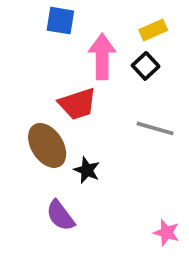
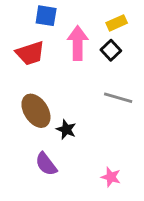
red trapezoid: (77, 104) -> (30, 53), moved
pink star: (166, 233) -> (111, 177), moved

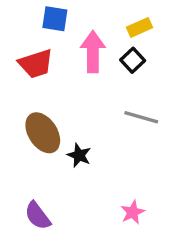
purple semicircle: (46, 164) -> (38, 216), moved
pink star: (111, 177) -> (133, 212), turned 30

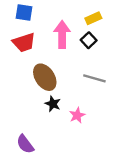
blue square: (55, 19) -> (24, 12), moved
brown ellipse: (43, 133) -> (45, 77), moved
pink star: (133, 212) -> (77, 115), moved

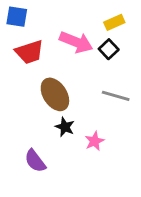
blue square: (24, 12) -> (17, 17), moved
pink arrow: (62, 34) -> (76, 42), turned 112
purple semicircle: (25, 144) -> (35, 161), moved

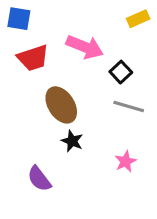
yellow rectangle: (114, 22) -> (138, 19), moved
black square: (109, 49) -> (121, 72), moved
pink star: (95, 141) -> (126, 161), moved

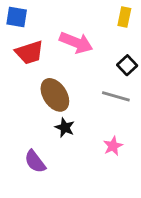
yellow rectangle: (138, 19) -> (124, 17), turned -54
black square: (121, 72) -> (127, 65), moved

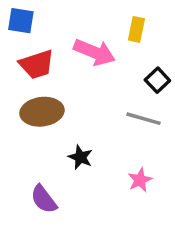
yellow rectangle: (124, 17) -> (136, 29), moved
brown ellipse: (55, 95) -> (42, 112), moved, turned -64

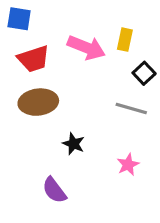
yellow rectangle: (136, 29) -> (125, 40), moved
purple semicircle: (44, 199) -> (54, 190), moved

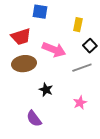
blue square: (19, 19) -> (40, 12), moved
pink arrow: (86, 48) -> (54, 50), moved
gray line: (131, 108) -> (82, 68), turned -36

